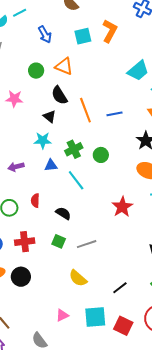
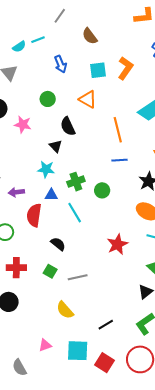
orange triangle: (64, 66) -> (88, 99), moved
orange line: (85, 110) -> (118, 130), moved
blue line: (114, 114) -> (119, 160), moved
red semicircle: (35, 201) -> (34, 215), moved, size x1.6

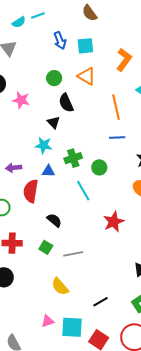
orange L-shape: (125, 68) -> (124, 60), moved
cyan square: (98, 70) -> (85, 46), moved
green circle: (48, 99) -> (54, 78), moved
cyan line: (75, 213) -> (83, 191), moved
pink triangle: (45, 345) -> (48, 321), moved

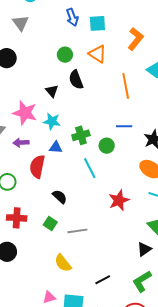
pink star: (21, 100) -> (25, 113), moved, size x1.4
black triangle: (54, 122) -> (52, 91), moved
blue line: (117, 137) -> (124, 126), moved

